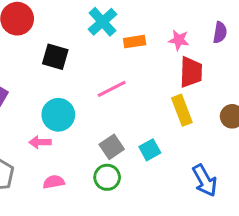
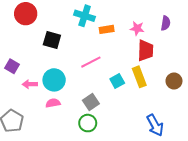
cyan cross: (103, 22) -> (85, 16), turned -30
pink arrow: (40, 142) -> (30, 84), moved
cyan square: (150, 150) -> (117, 81), moved
pink semicircle: (54, 182) -> (53, 103), moved

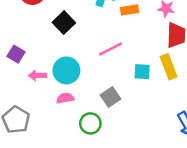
black square: (52, 40) -> (64, 23), turned 30
cyan square: (117, 81) -> (142, 72), turned 32
green circle: (88, 123) -> (90, 123), moved

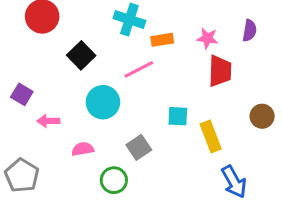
pink line: (111, 49) -> (139, 69), moved
yellow rectangle: (169, 67) -> (211, 136), moved
cyan circle: (66, 70) -> (103, 102), moved

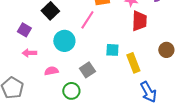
pink line: (139, 69) -> (87, 20), turned -30
purple square: (22, 94) -> (24, 30), moved

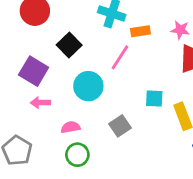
purple square: (24, 30) -> (34, 71), size x1.5
green circle: (71, 91) -> (77, 155), moved

